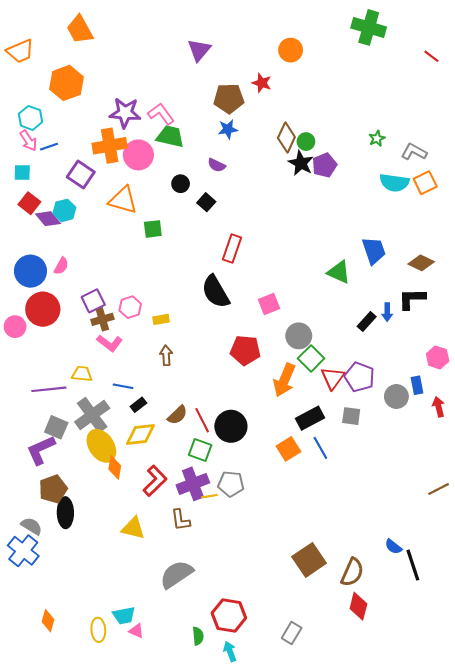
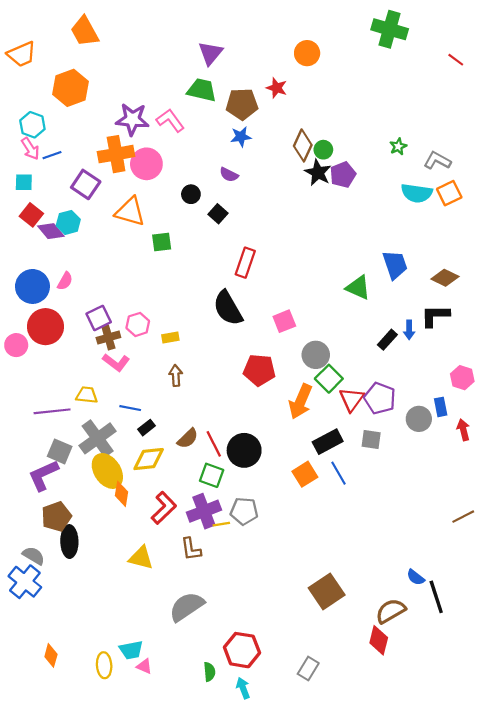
green trapezoid: (170, 136) -> (202, 90), moved
brown semicircle: (352, 572) -> (391, 611), moved, turned -144

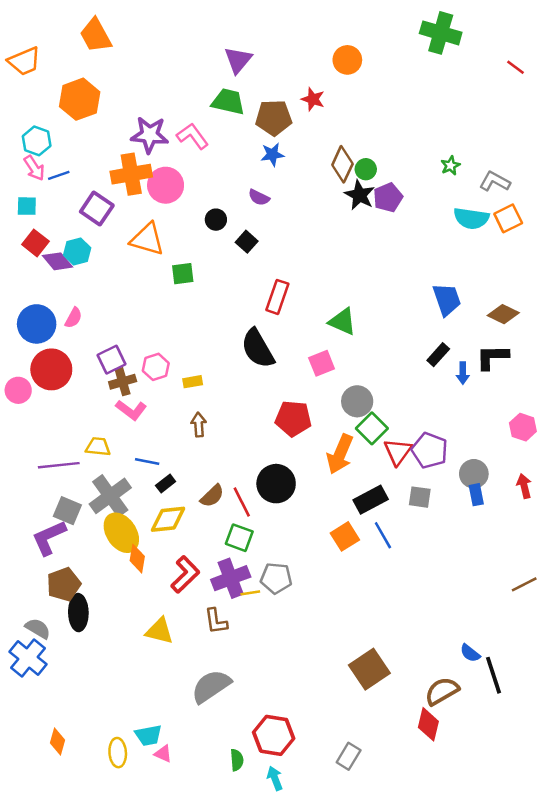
green triangle: (358, 288) -> (342, 322), moved
black rectangle: (387, 340) -> (438, 355), moved
blue rectangle: (441, 407) -> (476, 495), moved
black circle: (244, 450) -> (276, 484), moved

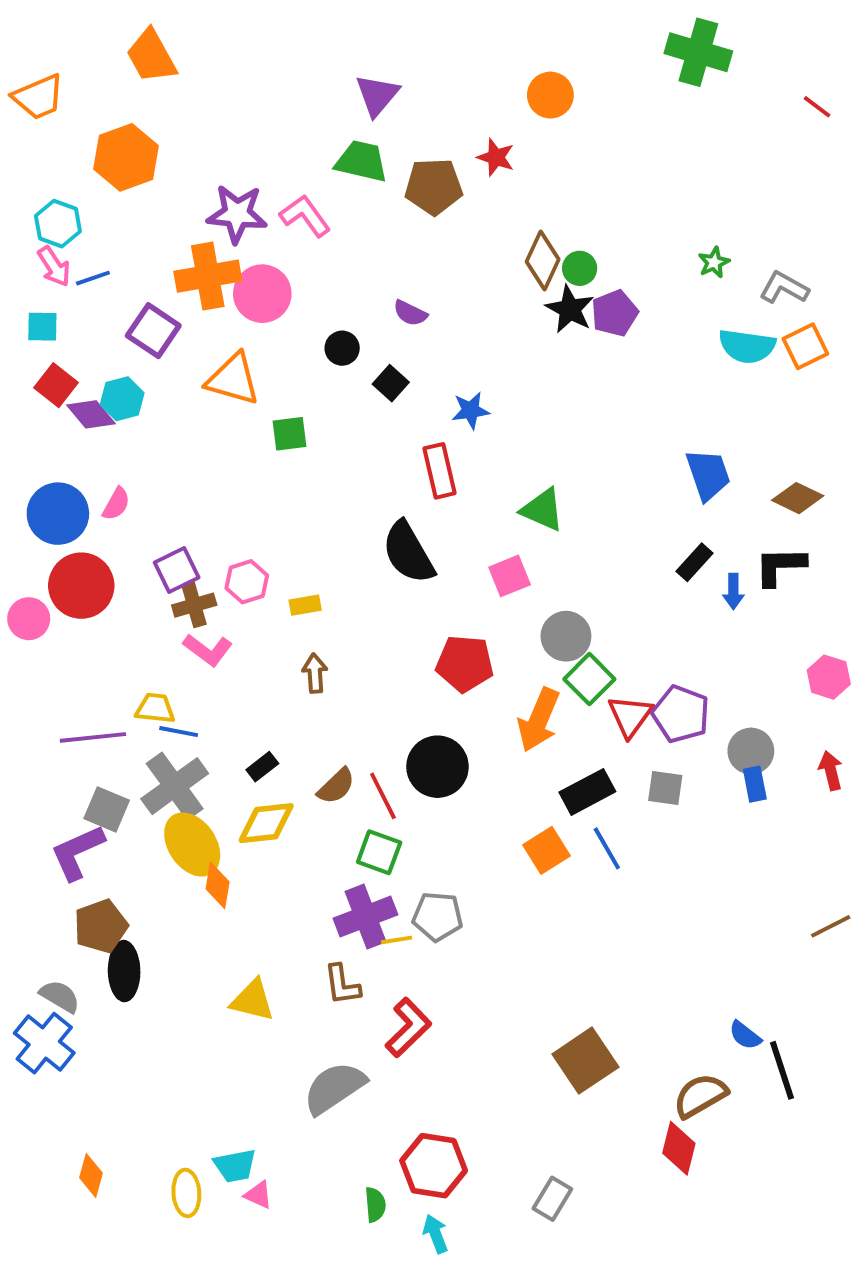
blue star: (272, 154) -> (471, 410), moved
red rectangle: (277, 297) -> (439, 471), turned -32
blue line: (147, 462) -> (179, 732), moved
red L-shape: (185, 574) -> (408, 1027), moved

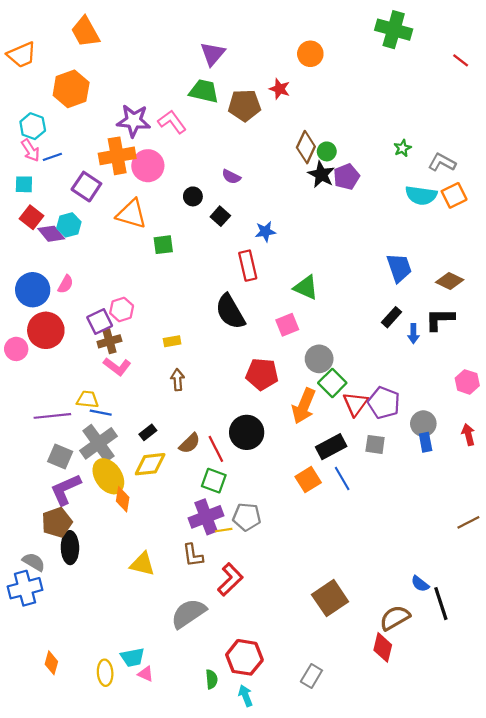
pink hexagon: (247, 582) -> (122, 309), moved
purple L-shape: (77, 852) -> (66, 489), moved
blue cross: (44, 1043) -> (25, 588), turned 36

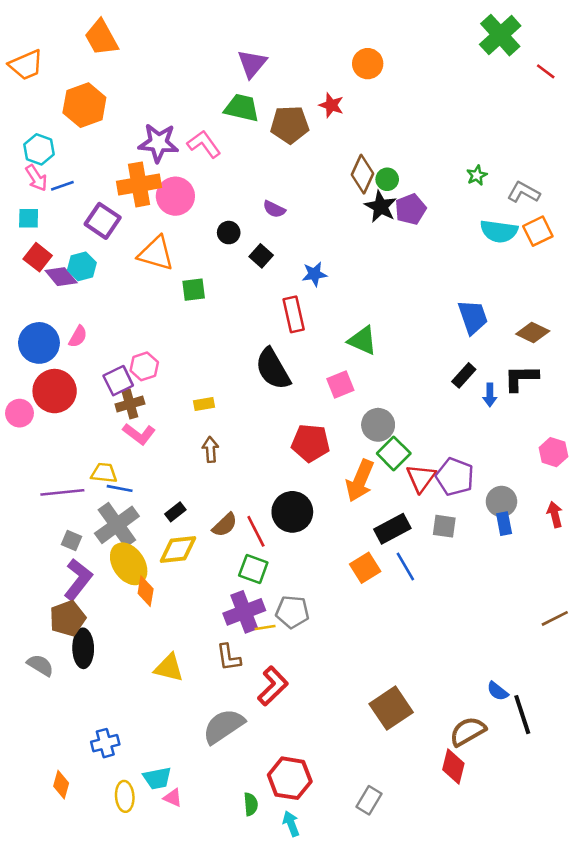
green cross: (394, 30) -> (500, 35), moved, turned 32
gray square: (60, 457) -> (71, 540), size x0.7
purple L-shape: (66, 489) -> (78, 579), turned 152
blue cross: (25, 588) -> (105, 743), moved, size x0.7

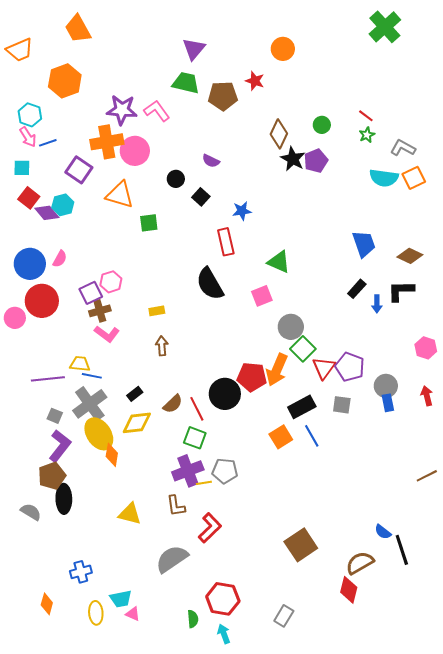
red line: (546, 71) -> (366, 116), moved
green circle: (387, 179) -> (322, 125), moved
red pentagon: (311, 443) -> (252, 377), moved

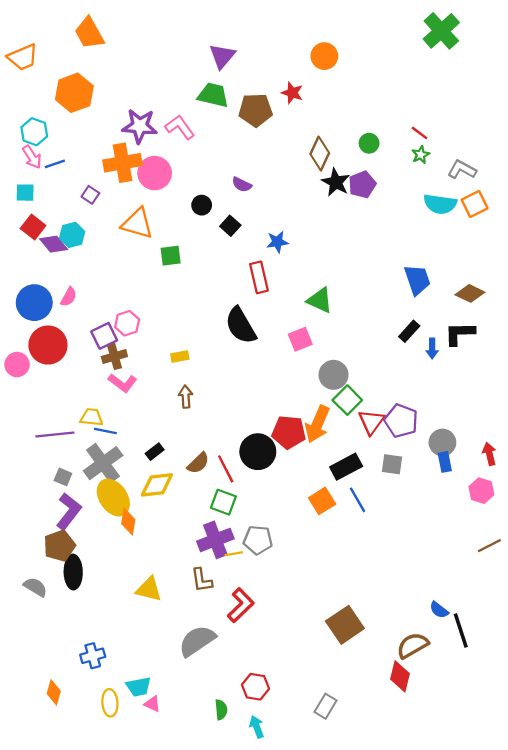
purple square: (79, 170) -> (90, 195), size x0.6
pink hexagon: (426, 348) -> (481, 491), moved
red hexagon: (223, 599) -> (256, 687), size x0.7

